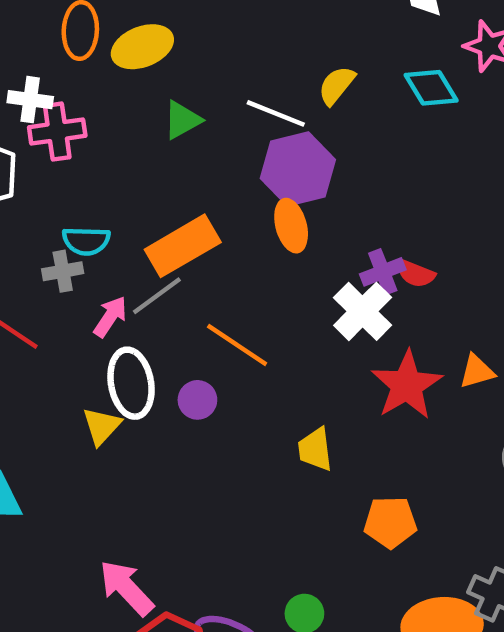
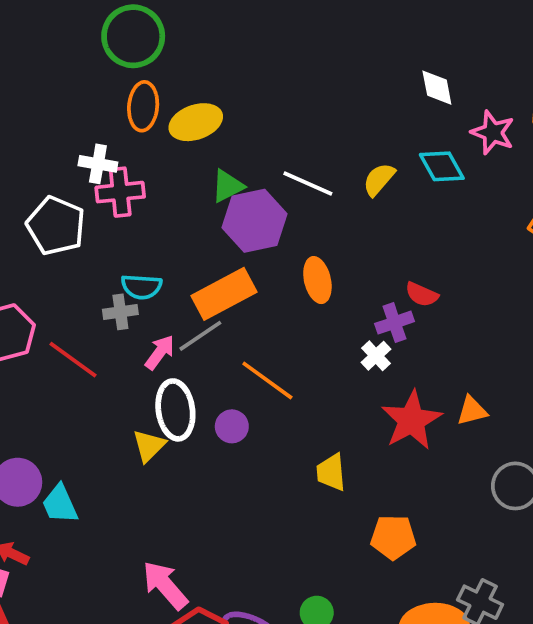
yellow semicircle: (337, 85) -> (379, 179), moved
purple hexagon: (298, 169) -> (254, 221), moved
red semicircle: (416, 274) -> (422, 294), moved
white cross: (363, 311) -> (376, 356), size x0.6

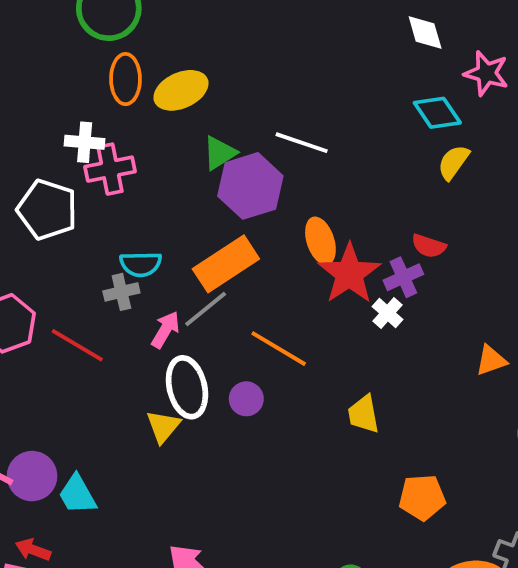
yellow semicircle: (379, 179) -> (453, 162), moved
red star: (412, 420) -> (349, 274), moved
yellow trapezoid: (331, 472) -> (364, 414), moved

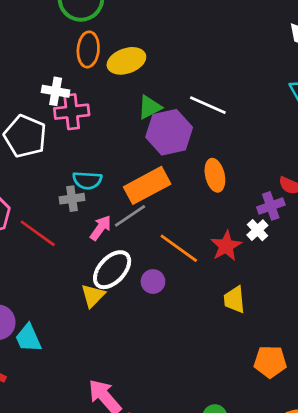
red star: (349, 274) -> (226, 246), moved, size x0.7
white ellipse: (187, 387) -> (112, 270), turned 51

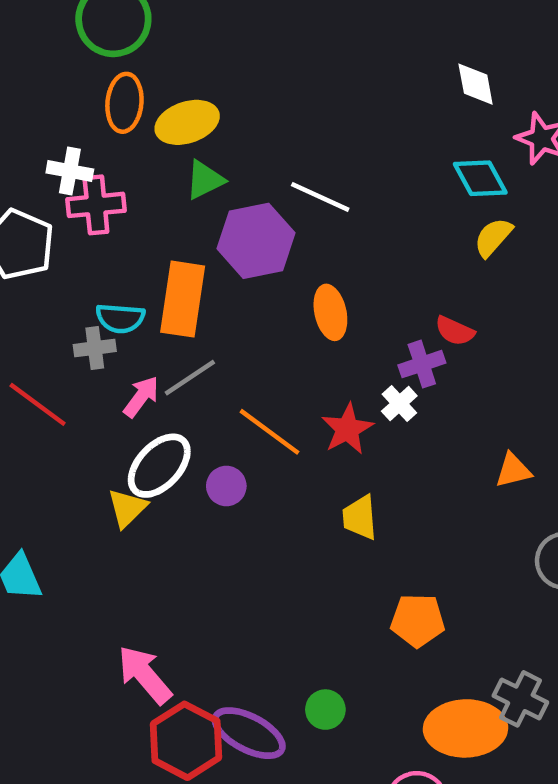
green triangle: (150, 107) -> (205, 180), moved
orange rectangle: (147, 185) -> (183, 299), moved, turned -54

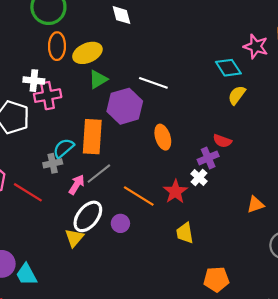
white diamond: (476, 84) -> (122, 15), moved
cyan semicircle: (120, 318) -> (64, 148), turned 140

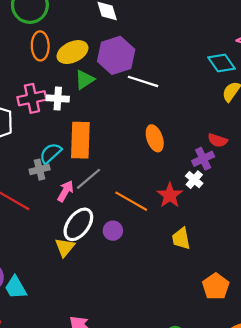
white cross: (34, 81) -> (58, 99), moved
purple hexagon: (125, 106) -> (116, 55), moved
orange pentagon: (216, 279) -> (216, 286), turned -30

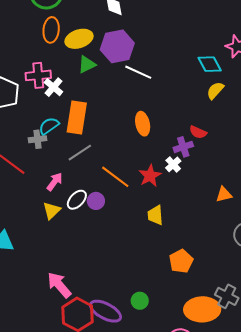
white cross: (58, 99) -> (53, 87), moved, turned 30
pink arrow: (65, 191) -> (55, 182), moved
white ellipse: (78, 224) -> (77, 200), moved, size x0.7

